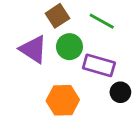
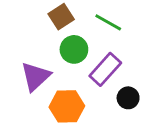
purple triangle: (33, 49) -> (36, 76), moved, turned 44
purple rectangle: (99, 65) -> (105, 69), turned -64

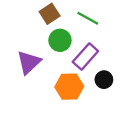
orange hexagon: (67, 106) -> (69, 87), moved

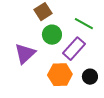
green line: (88, 18) -> (84, 24), moved
black circle: (104, 80) -> (90, 77), moved

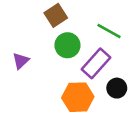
purple triangle: (25, 54) -> (21, 61), moved, size x0.6
black circle: (90, 77) -> (117, 88), moved

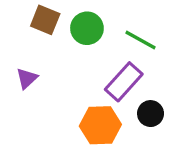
brown square: (56, 15) -> (45, 20), moved, turned -35
green circle: (67, 45) -> (87, 28), moved

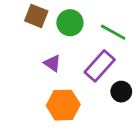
purple triangle: (27, 78) -> (52, 63), moved, turned -42
orange hexagon: (100, 125) -> (63, 105), moved

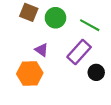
orange hexagon: (63, 105) -> (30, 73), moved

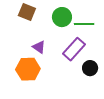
green circle: (55, 18) -> (62, 17), moved
green line: (90, 25) -> (84, 24), turned -30

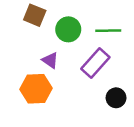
green circle: (62, 17) -> (68, 29), moved
black circle: (90, 68) -> (116, 98), moved

